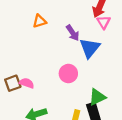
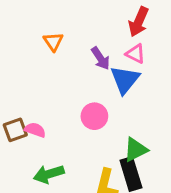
orange triangle: (39, 21) -> (53, 42), turned -48
pink triangle: (104, 22) -> (136, 54), moved, turned -32

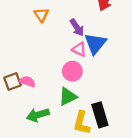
pink triangle: (136, 54) -> (79, 49), moved
green triangle: (136, 150) -> (68, 96), moved

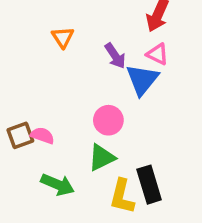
pink triangle: (79, 49) -> (158, 54), moved
green arrow: (38, 115) -> (58, 185), turned -140

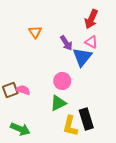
green arrow: (58, 185) -> (20, 129), moved

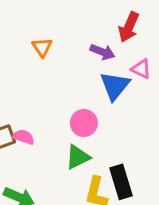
pink triangle: (91, 42) -> (141, 69), moved
purple arrow: (66, 43) -> (102, 52), moved, turned -35

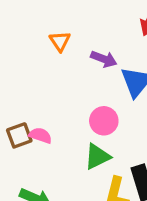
purple arrow: (102, 52) -> (104, 59), moved

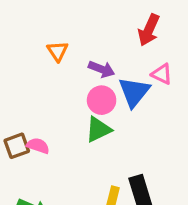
pink circle: (104, 121) -> (102, 100), moved
green triangle: (97, 157) -> (98, 129), moved

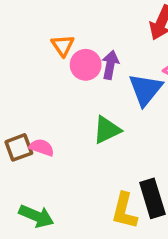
purple arrow: (102, 69) -> (110, 65), turned -100
pink circle: (102, 100) -> (86, 65), moved

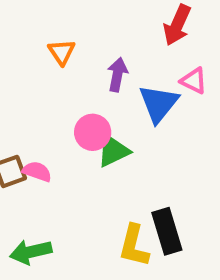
pink circle: (86, 65) -> (93, 132), moved
green arrow: (36, 216) -> (31, 252), turned 144

